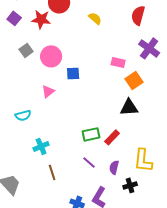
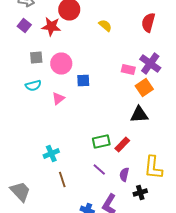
purple cross: (149, 48) -> (150, 64), moved
gray square: (26, 50) -> (36, 58), turned 32
cyan semicircle: (23, 115) -> (33, 86), moved

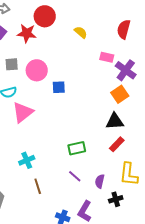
pink rectangle: (128, 70) -> (107, 57), moved
pink triangle: (58, 98) -> (23, 112), moved, size x1.6
red rectangle: (122, 144) -> (117, 144), moved

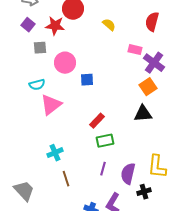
gray square: (12, 64) -> (40, 48), moved
red rectangle: (117, 144) -> (97, 121), moved
purple line: (75, 176) -> (103, 169), turned 64
purple semicircle: (100, 181) -> (128, 174), size x1.5

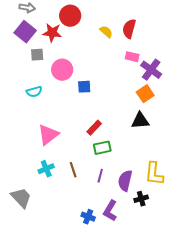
red semicircle: (152, 22) -> (129, 29), moved
purple square: (28, 25) -> (25, 32), size x1.5
pink triangle: (51, 105) -> (48, 135), moved
cyan cross: (55, 153) -> (46, 169), moved
brown line: (66, 179) -> (73, 170), moved

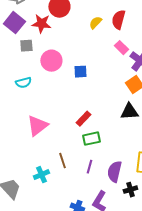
yellow semicircle: (106, 32) -> (95, 23), turned -88
pink rectangle: (132, 57) -> (121, 48), turned 32
blue square: (84, 87) -> (80, 72), moved
cyan cross: (46, 169) -> (41, 175), moved

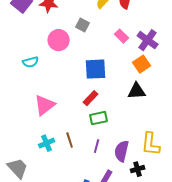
gray square: (26, 46) -> (83, 25), moved, turned 32
pink rectangle: (121, 48) -> (122, 36), moved
blue square: (80, 72) -> (96, 69), moved, size x1.6
cyan cross: (41, 175) -> (47, 143), moved

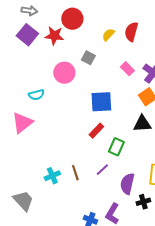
pink triangle: (45, 105) -> (22, 123), moved
green rectangle: (99, 118) -> (116, 147), moved, turned -54
purple line: (97, 146) -> (102, 170), moved, turned 32

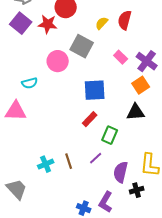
gray square: (88, 58) -> (82, 46), size x1.6
pink triangle: (22, 123) -> (16, 111), turned 40

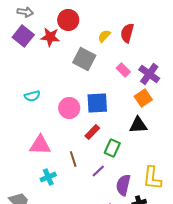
pink circle: (58, 61) -> (69, 108), moved
pink triangle: (16, 111) -> (40, 145), moved
brown line: (69, 161) -> (73, 159), moved

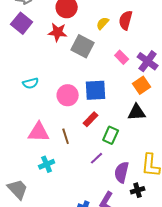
red star: (50, 37) -> (58, 32), moved
brown line: (73, 159) -> (66, 136), moved

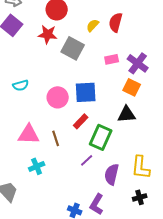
pink rectangle: (122, 57) -> (112, 59), turned -56
orange square: (142, 85) -> (132, 87), turned -30
green rectangle: (111, 135) -> (101, 137), size x1.4
black cross: (138, 190) -> (140, 197), moved

